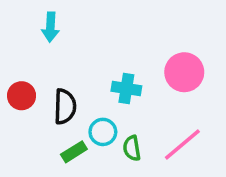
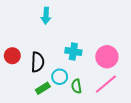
cyan arrow: (50, 27) -> (46, 16), moved
pink circle: (184, 72) -> (107, 57), moved

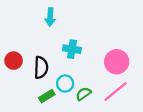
cyan cross: (73, 52) -> (72, 49), moved
green semicircle: (76, 86) -> (83, 94), turned 64

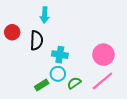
cyan cross: (72, 49) -> (60, 55), moved
red circle: (14, 61) -> (12, 32), moved
black semicircle: (41, 67) -> (37, 40), moved

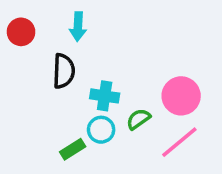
red circle: (12, 32) -> (21, 32), moved
green semicircle: (74, 83) -> (138, 119), moved

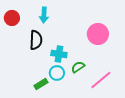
pink circle: (181, 96) -> (98, 34), moved

